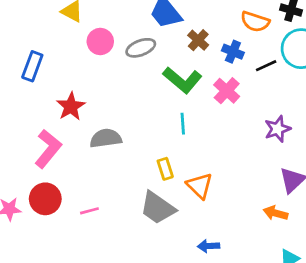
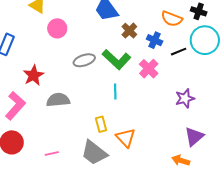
gray ellipse: (141, 48) -> (84, 60), moved
pink line: (89, 211) -> (52, 154), moved

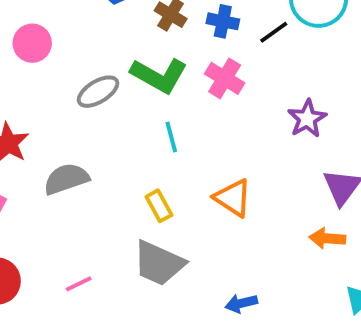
orange triangle: (126, 138) -> (233, 198), moved

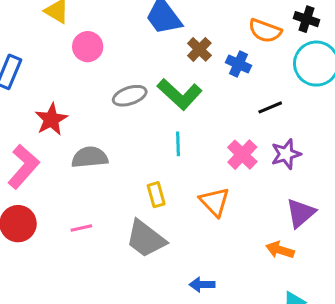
black line: (274, 32) -> (270, 107), moved
pink cross: (225, 78) -> (242, 155), moved
pink line: (79, 284) -> (81, 228), moved

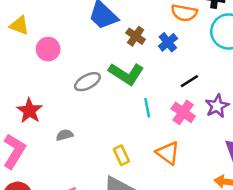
blue cross: (238, 64) -> (168, 42), turned 36
black line: (270, 107) -> (189, 81), moved
cyan line: (178, 144) -> (147, 108), moved
gray semicircle: (90, 157) -> (65, 135), size x0.6

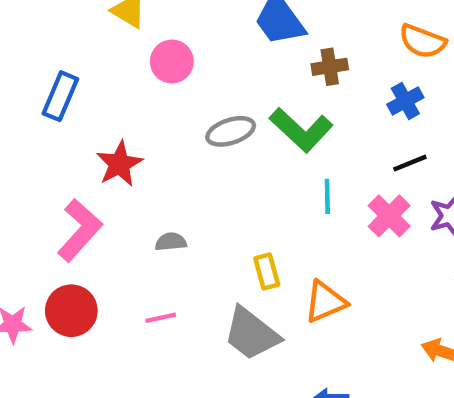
brown cross: (136, 36) -> (330, 67), turned 36
blue cross: (168, 42) -> (405, 101), moved
gray semicircle: (65, 135) -> (171, 242), moved
orange triangle: (168, 153) -> (325, 302), moved, turned 50

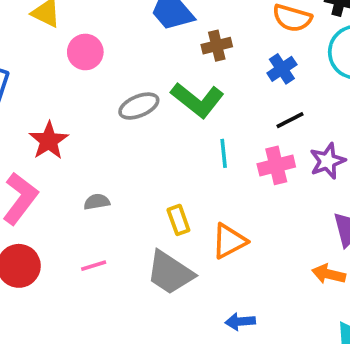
pink cross: (389, 216) -> (276, 165), turned 36

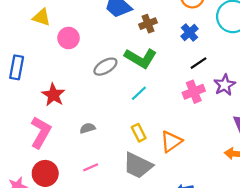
cyan line: (224, 153) -> (139, 93), moved, turned 60

